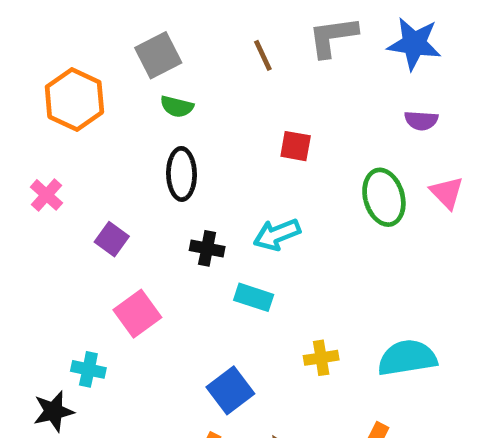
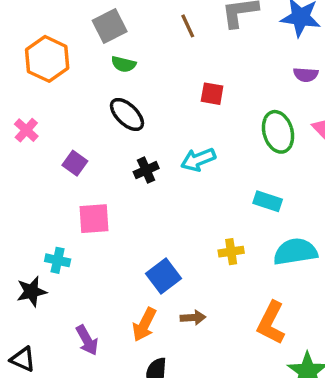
black ellipse: (181, 174) -> (127, 114), turned -45
black cross: (207, 248) -> (146, 170), turned -35
cyan rectangle: (254, 297) -> (268, 201), moved
pink square: (137, 314) -> (94, 219), turned 32

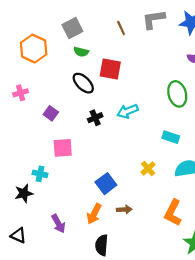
red square: (212, 94) -> (110, 69), moved, size x1.5
pink cross: (26, 130) -> (21, 93), turned 32
yellow cross: (231, 252) -> (148, 168), turned -32

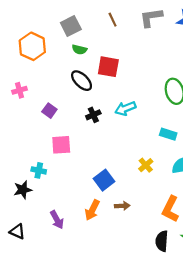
brown line: (121, 28) -> (113, 20), moved
black semicircle: (102, 245) -> (162, 241), moved

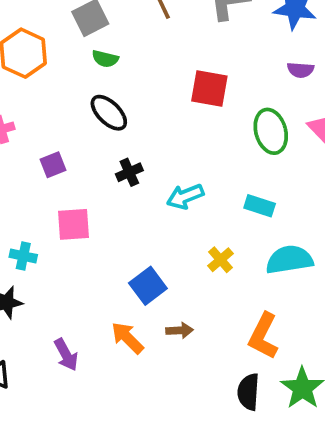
red square: (108, 67) -> (209, 89), moved
cyan arrow: (125, 108) -> (185, 196), moved
purple square: (49, 111) -> (53, 165), turned 32
cyan cross: (39, 170) -> (23, 256), moved
orange arrow: (92, 210) -> (127, 338), turned 108

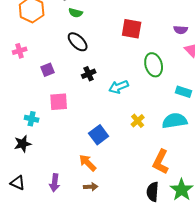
purple semicircle: (301, 70) -> (181, 30), moved
green ellipse: (271, 131) -> (154, 65), moved
cyan rectangle: (260, 206) -> (184, 92), moved
brown arrow: (180, 330) -> (91, 187), moved
purple arrow: (66, 355) -> (55, 183), moved, turned 36

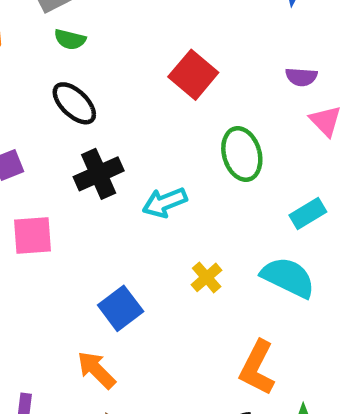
red square: (132, 29) -> (193, 75), turned 30
black cross: (89, 74) -> (99, 174), size x1.5
cyan rectangle: (184, 92) -> (308, 214), turned -49
cyan semicircle: (175, 121) -> (288, 277), turned 35

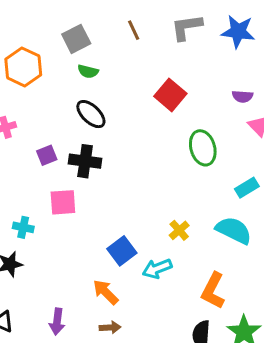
black cross: (99, 174) -> (85, 161), moved, turned 32
cyan arrow: (165, 202) -> (157, 269), moved

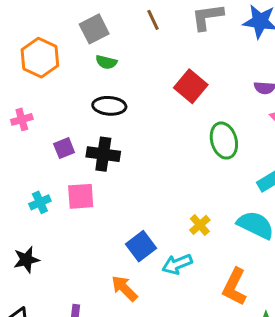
black ellipse: (91, 114) -> (109, 106), turned -40
cyan cross: (23, 227) -> (40, 202), moved, turned -36

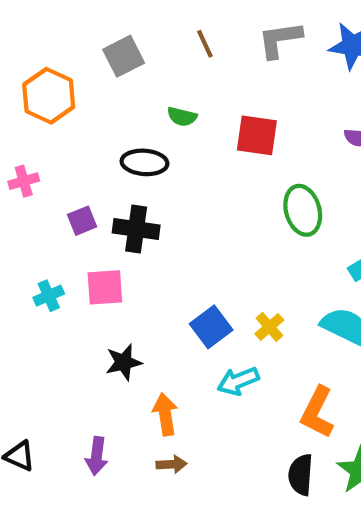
green semicircle: (106, 62) -> (182, 117), moved
red square: (191, 86) -> (257, 135), turned -32
blue square: (141, 246) -> (211, 327), moved
black star: (26, 260) -> (124, 362), moved
orange arrow: (124, 288) -> (165, 414), turned 36

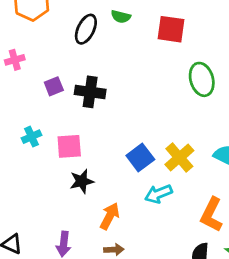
black ellipse: (144, 162) -> (86, 29), moved, turned -68
pink square: (105, 287) -> (69, 146), moved
yellow cross: (269, 327) -> (179, 158), size x1.5
orange arrow: (165, 414) -> (110, 216), turned 36

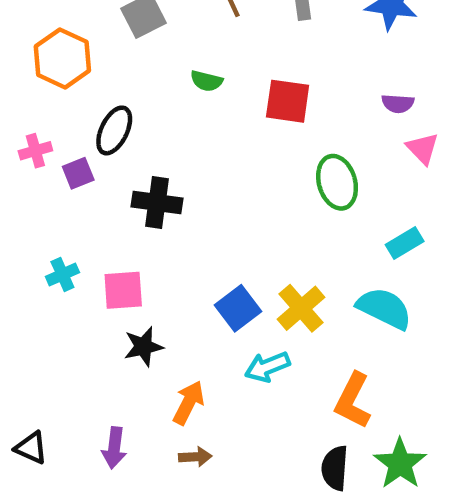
black ellipse: (86, 29) -> (114, 130), moved
purple square: (54, 86) -> (78, 173), moved

